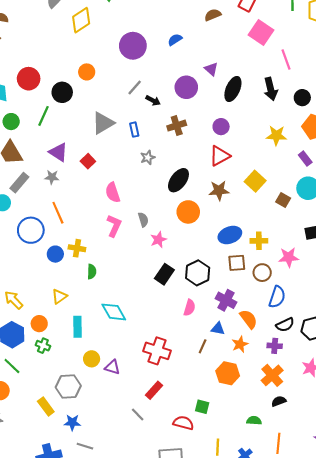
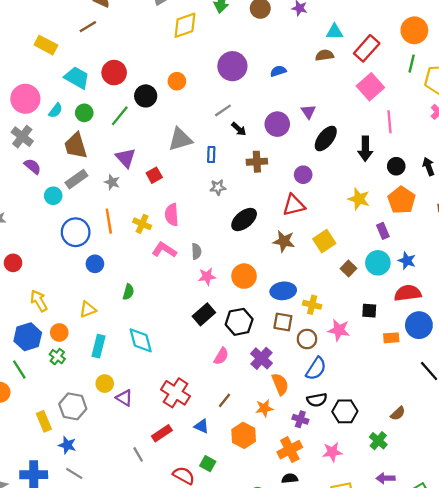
orange circle: (188, 212) -> (244, 276), moved
pink L-shape: (114, 226) -> (164, 250), turned -95
yellow cross: (77, 248) -> (142, 224), moved
blue triangle: (218, 329) -> (202, 426), moved

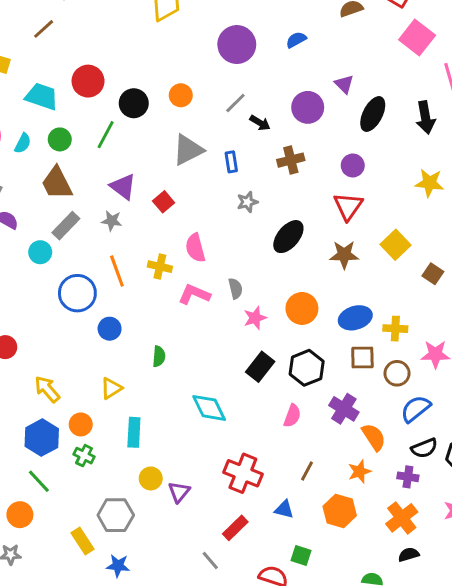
orange circle: (177, 81) -> (181, 95), moved
red triangle: (294, 205) -> (348, 206), turned -30
cyan diamond: (141, 340) -> (209, 408), moved
blue semicircle: (316, 369) -> (416, 409), turned -150
purple triangle: (124, 398) -> (179, 492), turned 48

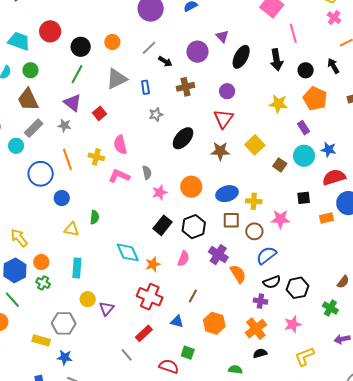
green line: (106, 135) -> (77, 74), moved
yellow triangle: (111, 388) -> (72, 229), moved, turned 42
orange star: (359, 471) -> (153, 264), moved
yellow rectangle: (82, 541) -> (41, 340), turned -42

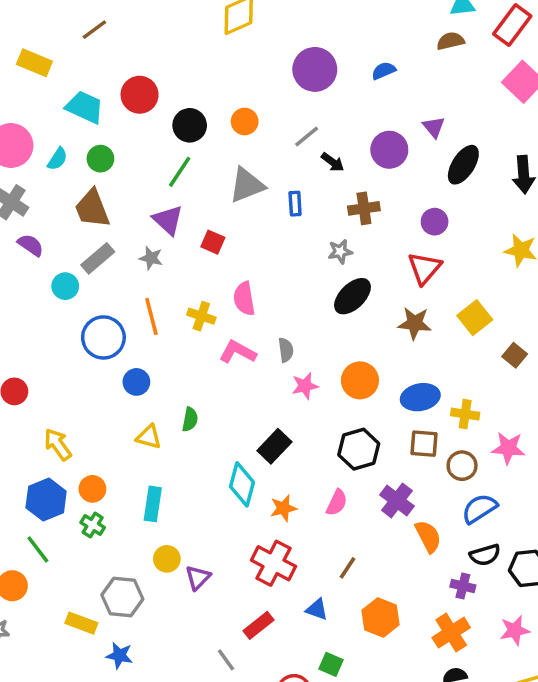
red square: (100, 113) -> (213, 242), turned -32
gray star: (156, 114) -> (340, 252), moved
black rectangle: (163, 225) -> (274, 446), moved
cyan diamond: (128, 252) -> (242, 484), turned 35

